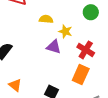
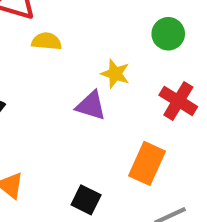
yellow semicircle: (46, 19) -> (47, 41), moved
red cross: (86, 50) -> (178, 101), moved

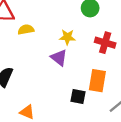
purple triangle: (91, 106) -> (59, 58), turned 36
black square: (86, 200) -> (78, 96), moved

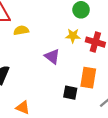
yellow star: (67, 37) -> (73, 36), moved

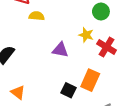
purple triangle: (52, 56) -> (60, 50), turned -42

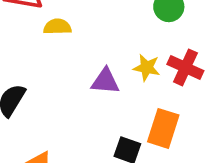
yellow star: (86, 35) -> (147, 68), moved

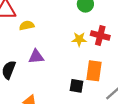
purple triangle: (105, 81) -> (36, 57), moved

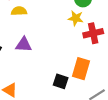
red cross: (100, 35) -> (93, 33), turned -36
yellow star: (79, 39) -> (76, 18), moved

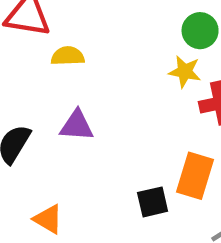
black square: (61, 81) -> (153, 202), turned -32

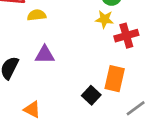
black square: (153, 202) -> (91, 95), turned -30

